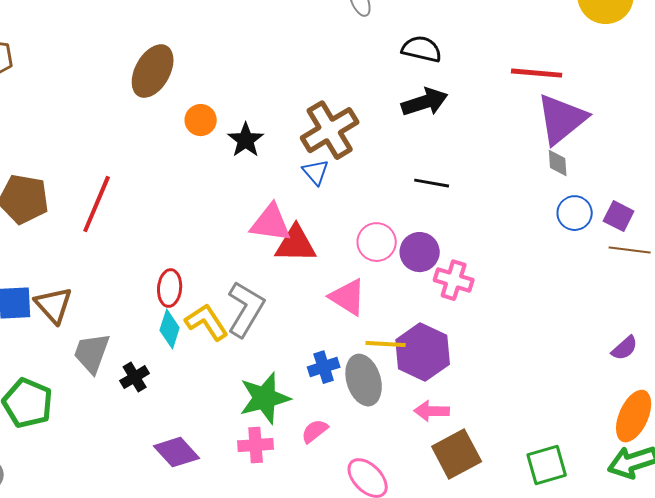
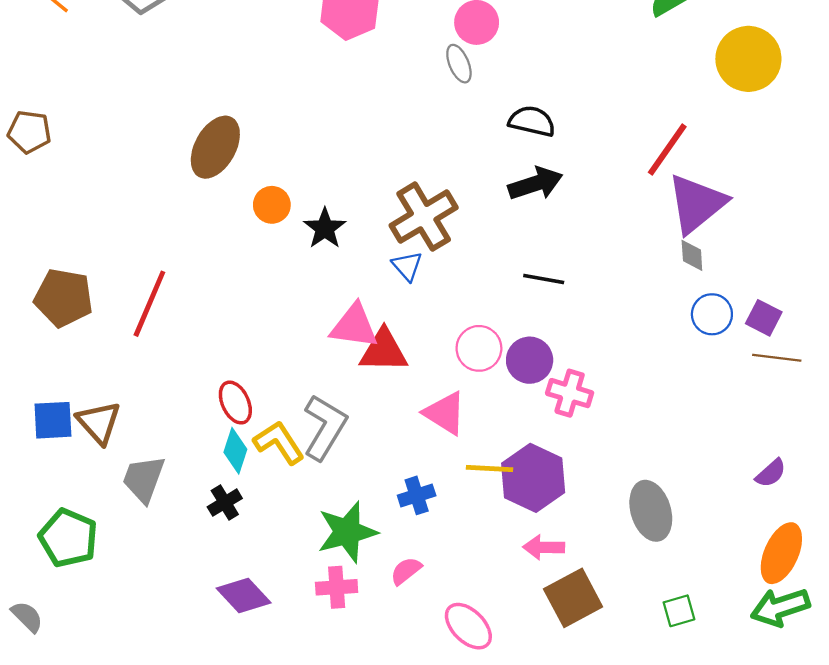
red line: (537, 73) -> (667, 150), turned -60
red ellipse: (170, 288) -> (235, 403), turned -30
black cross: (135, 377) -> (225, 503), moved
gray ellipse: (364, 380) -> (651, 511), moved
green square: (547, 465) -> (679, 611), size x0.7

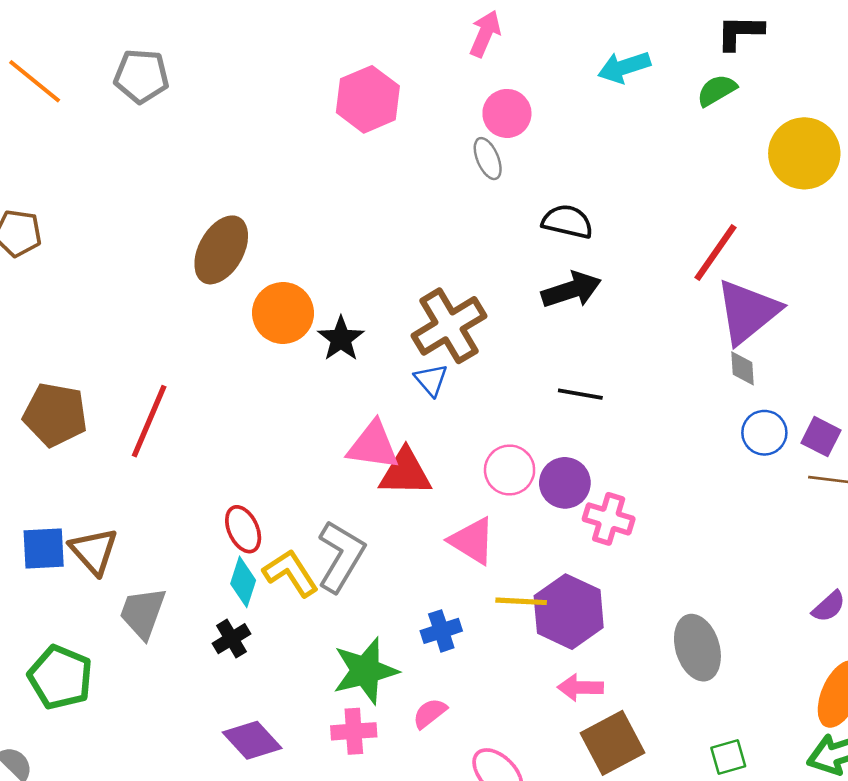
orange circle: (272, 205) -> (283, 313), size x1.5

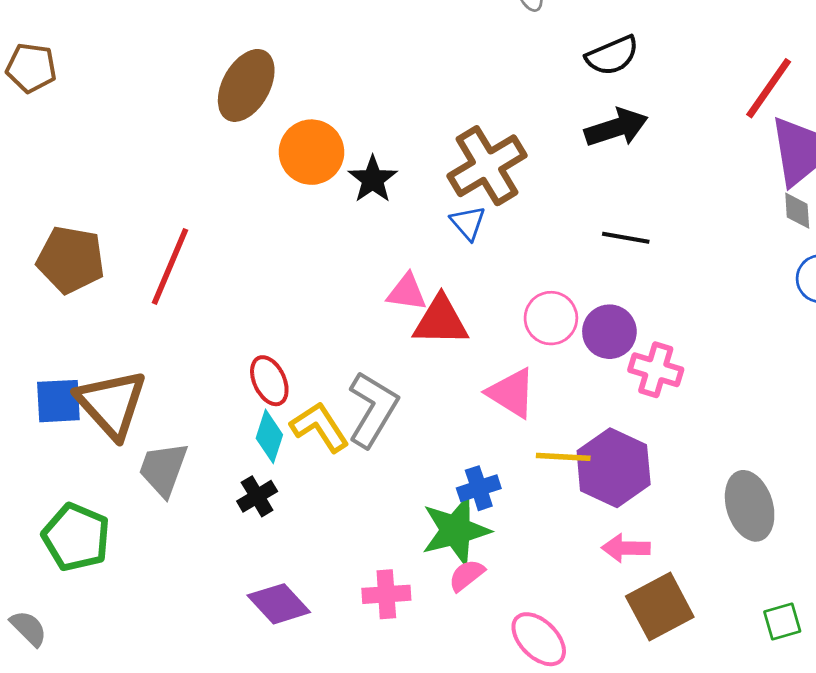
black semicircle: (567, 222) -> (612, 56), turned 144
pink triangle: (373, 446) -> (407, 292), size x0.7
brown triangle: (94, 551) -> (112, 404), size x1.4
green star: (365, 671) -> (456, 530), moved

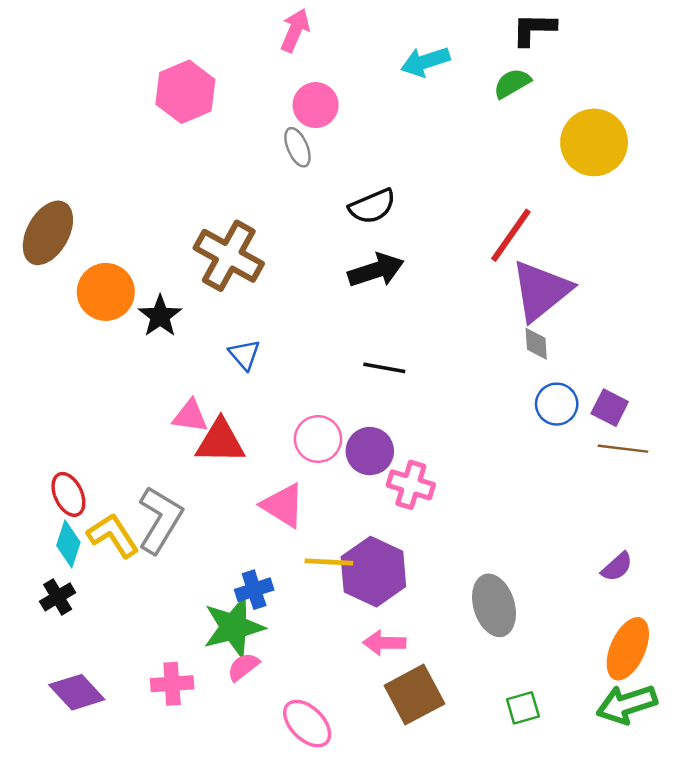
brown cross: (487, 166) -> (229, 256), moved, turned -30

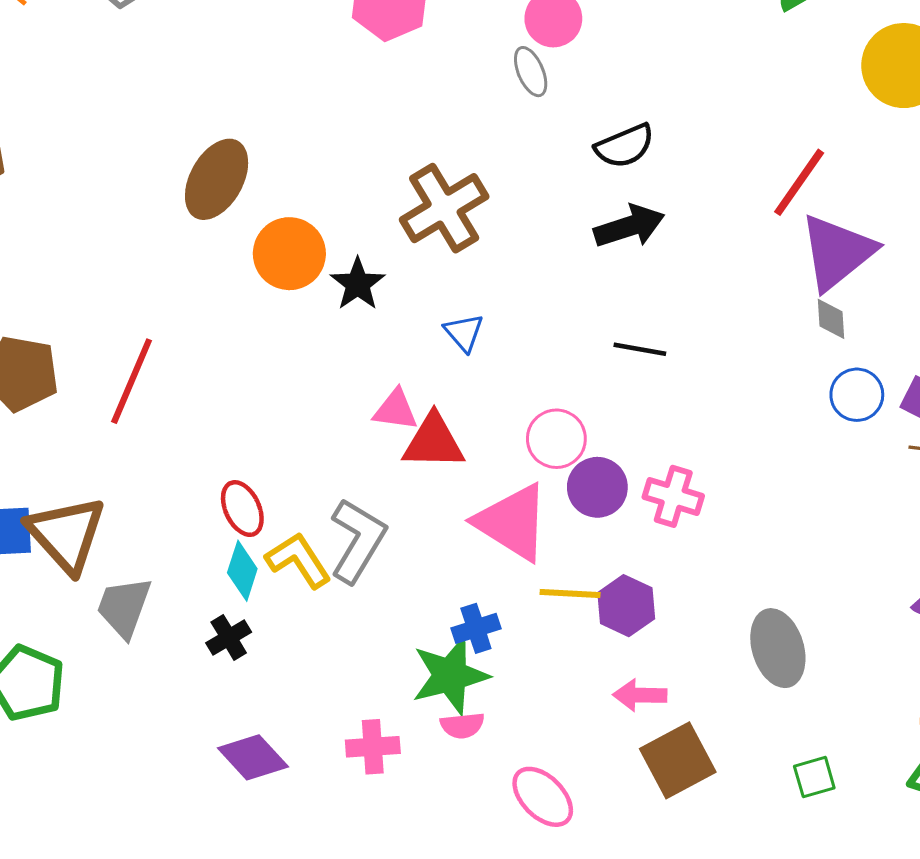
brown cross: (229, 256) -> (444, 208), turned 30
purple circle: (370, 451) -> (597, 487), moved
pink triangle: (283, 505) -> (512, 522), size x1.4
purple hexagon: (373, 572) -> (626, 606), size x0.7
pink semicircle: (243, 667) -> (462, 725), turned -148

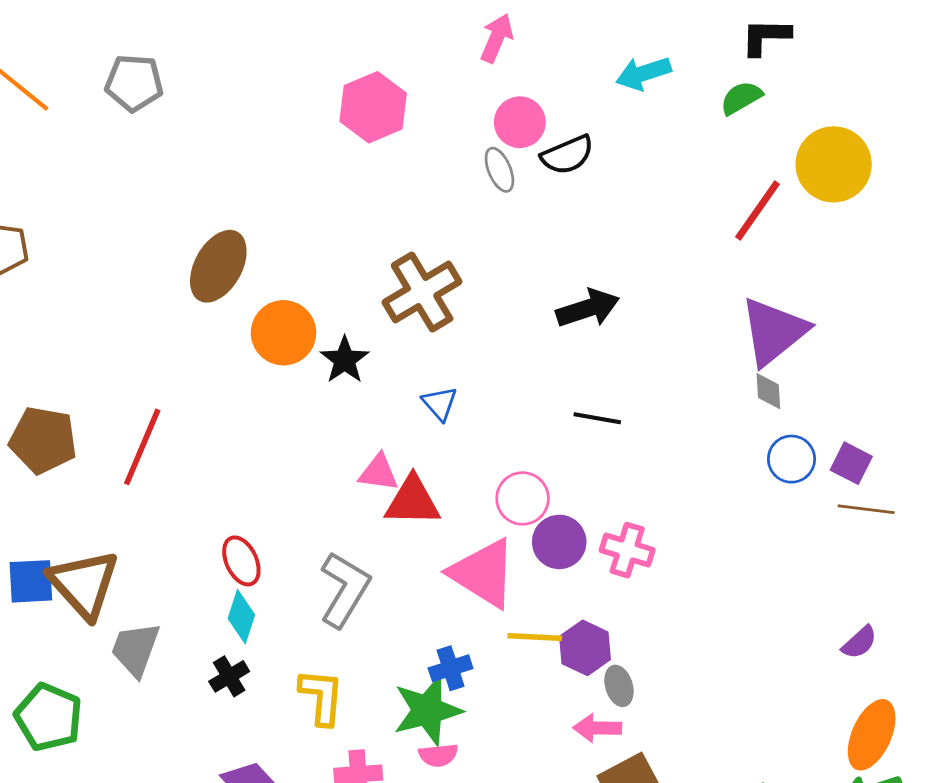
black semicircle: (625, 146) -> (567, 155), moved
red line: (799, 182) -> (758, 211), moved
yellow L-shape: (298, 560) -> (322, 697), moved, turned 38
gray ellipse: (778, 648) -> (619, 686), moved, size x0.6

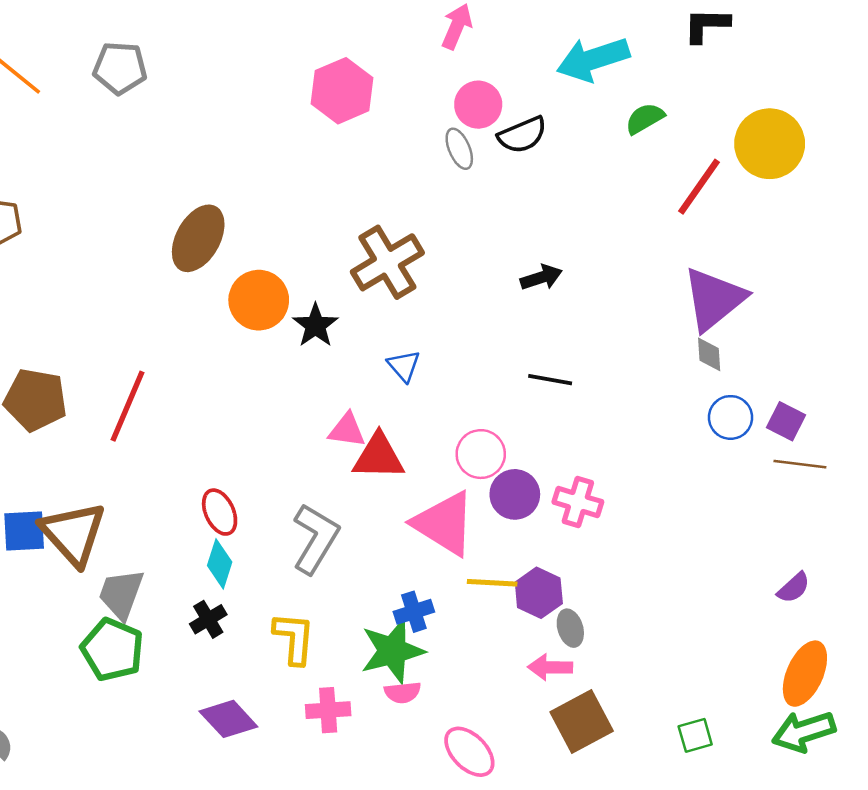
cyan arrow: (643, 73) -> (593, 59), size x1.4
green semicircle: (741, 98) -> (645, 118), moved
black arrow: (588, 308) -> (541, 277), size x0.7
green pentagon: (49, 717) -> (112, 650), moved

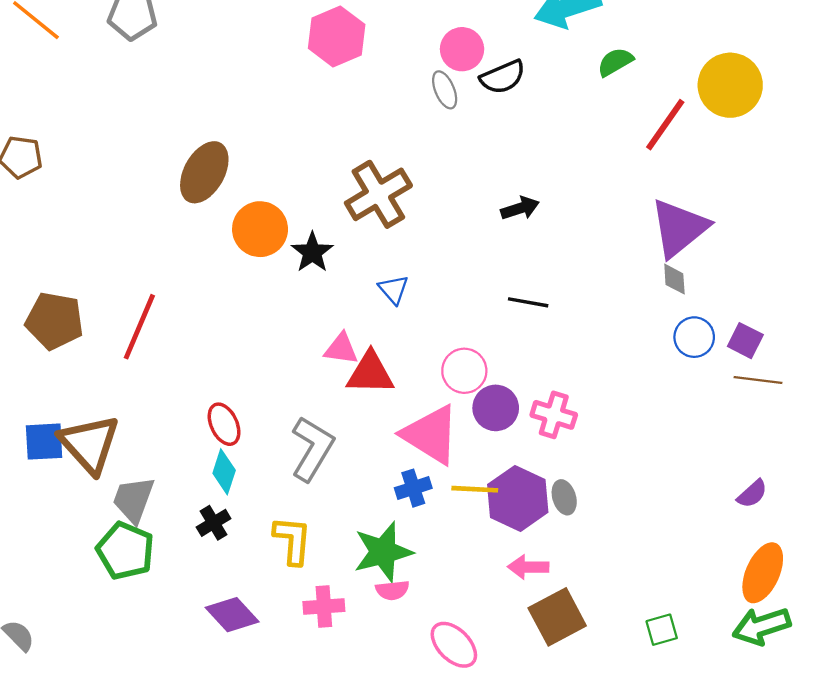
purple hexagon: (539, 593) -> (518, 498), size x1.4
blue cross: (414, 612) -> (413, 488), moved
gray ellipse: (570, 628) -> (564, 497), moved

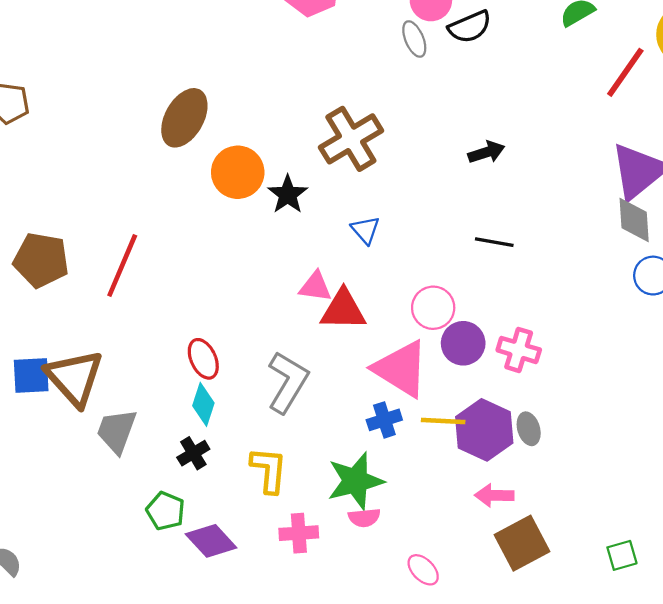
gray diamond: (674, 279) -> (634, 220), size x1.5
green pentagon: (125, 551) -> (166, 511), moved, size x0.7
pink ellipse: (454, 645) -> (423, 570), size x0.7

